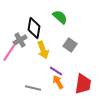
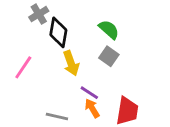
green semicircle: (60, 17) -> (109, 30), moved
gray cross: (20, 40) -> (39, 14), moved

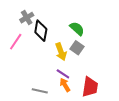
yellow arrow: (71, 63) -> (61, 52), moved
pink line: (23, 67) -> (16, 42), moved

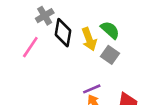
yellow arrow: (61, 52) -> (89, 39), moved
purple line: (63, 74) -> (92, 89), turned -56

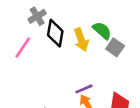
gray square: (110, 55) -> (115, 47), moved

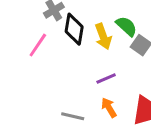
purple line: (84, 89) -> (106, 78), moved

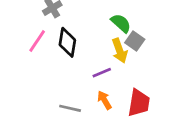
black diamond: (74, 29) -> (67, 42), moved
yellow arrow: (103, 36) -> (120, 51), moved

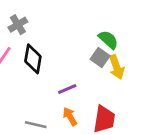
green semicircle: (121, 23) -> (108, 40), moved
yellow arrow: (120, 51) -> (117, 67), moved

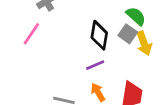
black diamond: (33, 59) -> (99, 35), moved

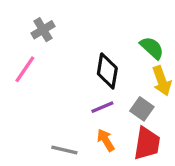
gray square: (128, 34) -> (142, 109), moved

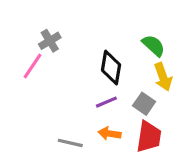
gray cross: (43, 30) -> (50, 41), moved
orange arrow: (106, 140) -> (109, 133), turned -50

